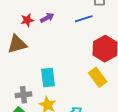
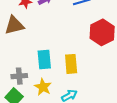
yellow rectangle: (98, 77) -> (71, 64), moved, turned 30

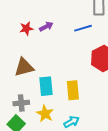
brown triangle: (14, 25) -> (24, 67), moved

